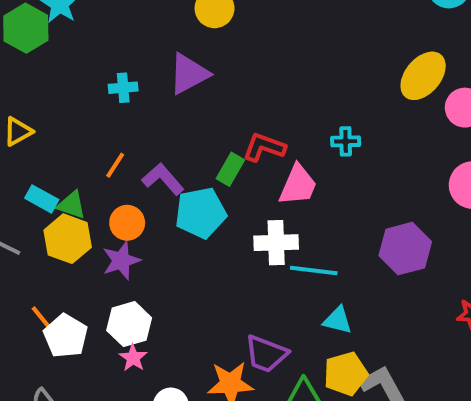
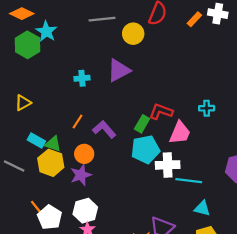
cyan pentagon: (201, 213) -> (145, 149), moved

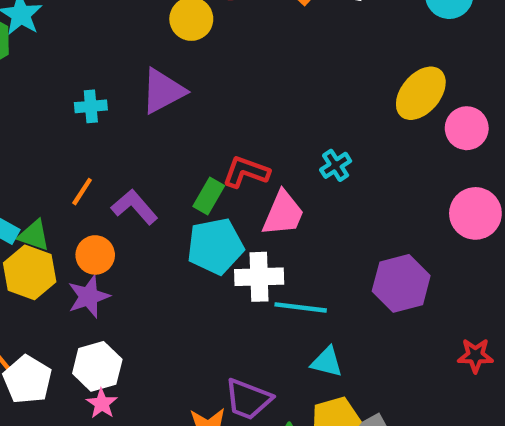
cyan cross: (207, 108) -> (336, 165), turned -32

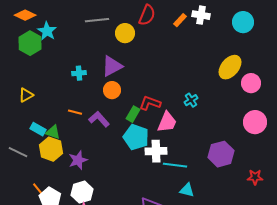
orange line: (82, 192) -> (75, 112), turned 72
cyan pentagon: (215, 246) -> (136, 137), turned 30
orange circle: (95, 255) -> (112, 90), moved
red star: (475, 356) -> (255, 177), moved

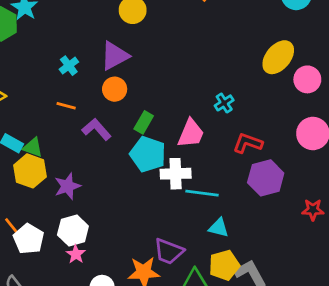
cyan cross: (79, 73) -> (69, 66), turned -32
red L-shape: (150, 103) -> (248, 143), moved
orange line: (75, 112) -> (66, 106), moved

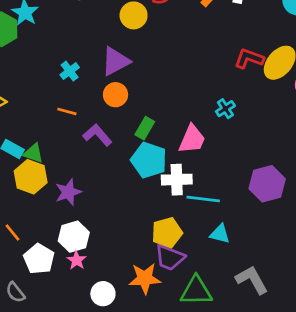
red L-shape: (248, 143) -> (249, 59), moved
white pentagon: (29, 239) -> (39, 259), moved
yellow pentagon: (224, 265) -> (167, 232), moved

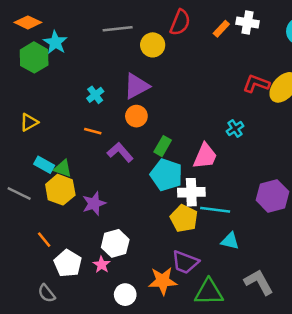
yellow pentagon: (167, 232) -> (184, 218), moved, turned -30
white hexagon: (74, 237) -> (115, 243), moved

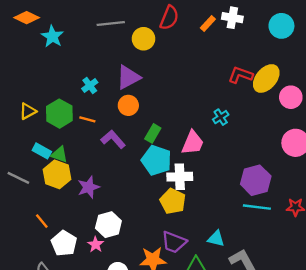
green hexagon: (34, 57) -> (59, 114), moved
cyan line: (215, 210) -> (257, 207), moved
cyan triangle: (230, 241) -> (216, 239), moved

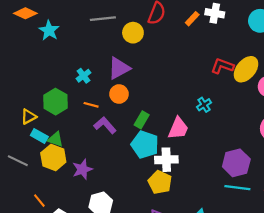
yellow triangle: (28, 111) -> (29, 117), moved
orange line: (87, 119) -> (91, 105), moved

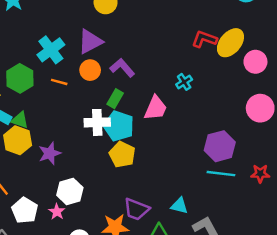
cyan cross: (83, 76) -> (51, 50), size x1.6
purple L-shape: (105, 125) -> (122, 68), moved
white cross: (166, 160) -> (97, 122), moved
yellow pentagon: (160, 182) -> (122, 155), moved

